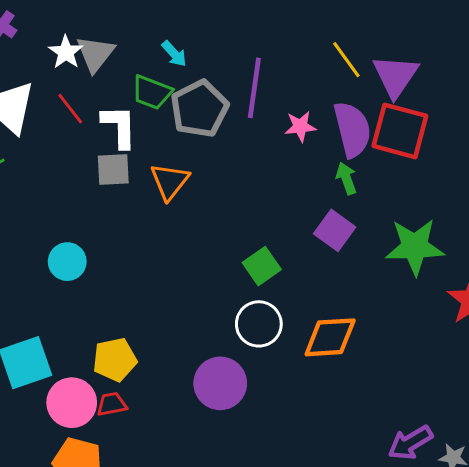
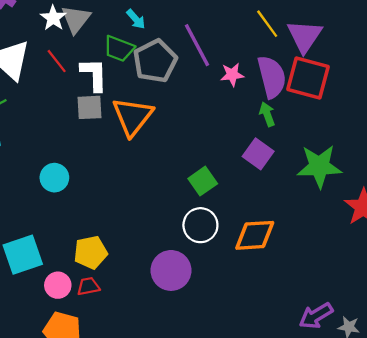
purple line: (254, 88) -> (197, 45), turned -36
orange triangle: (170, 181) -> (133, 116), size x1.4
pink circle: (72, 403) -> (58, 285), size x0.7

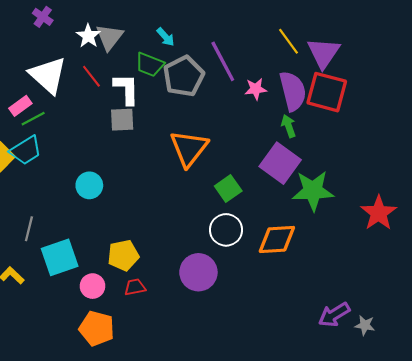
orange triangle: (133, 116) -> (189, 148), moved
purple square: (258, 154) -> (280, 163), size x1.4
green star: (319, 166) -> (313, 191), moved
red trapezoid: (88, 286) -> (135, 287), moved

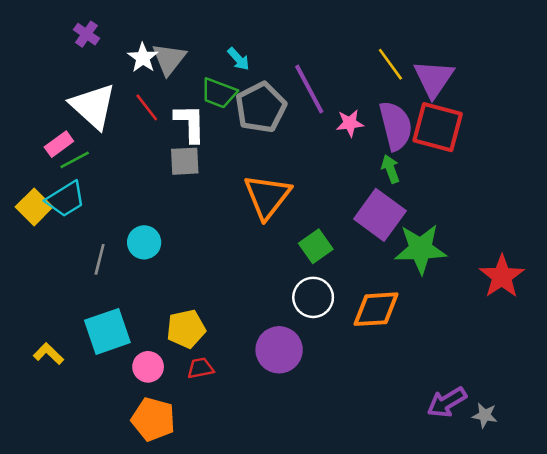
gray line: (29, 229) -> (100, 259), moved

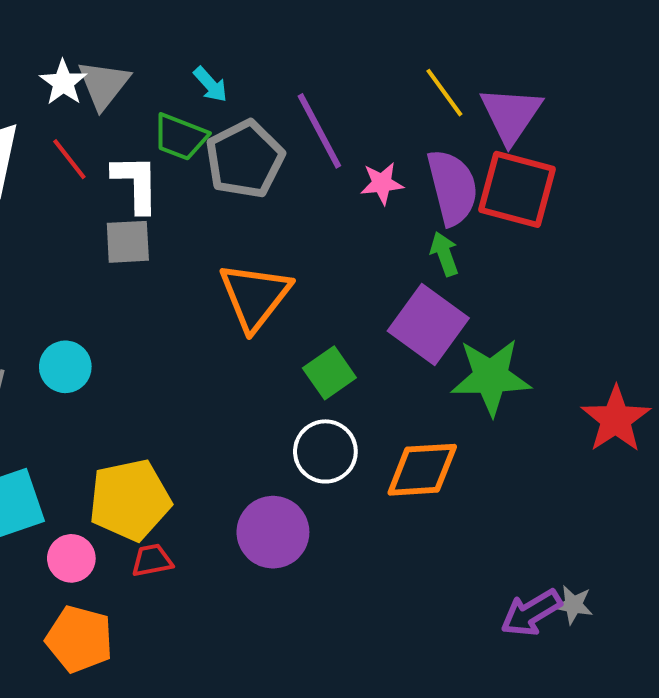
yellow pentagon: (186, 329) -> (130, 500), size x1.4
gray star: (485, 415) -> (573, 605), moved

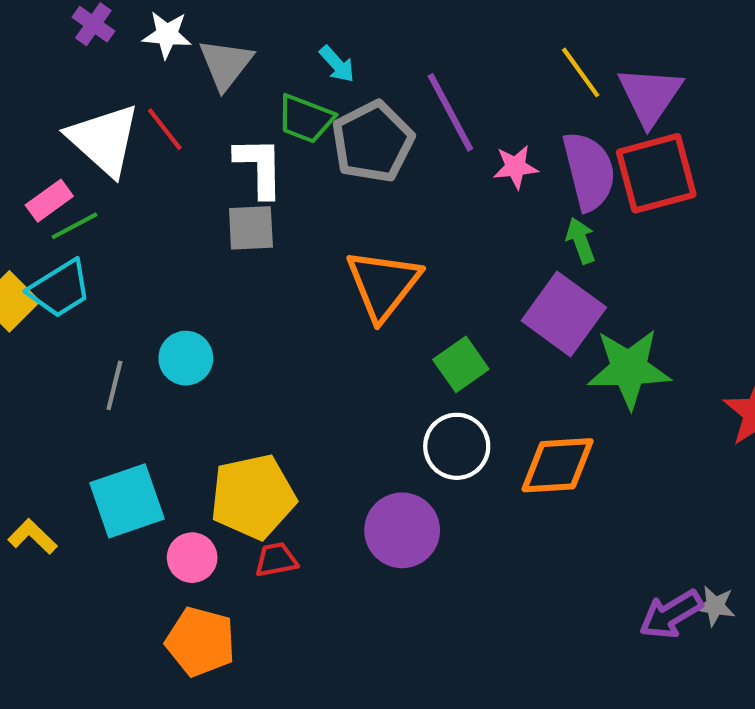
white star: (63, 82) -> (167, 35), moved, turned -30
red line: (69, 159) -> (165, 129), moved
red square: (517, 189) -> (656, 173), turned -30

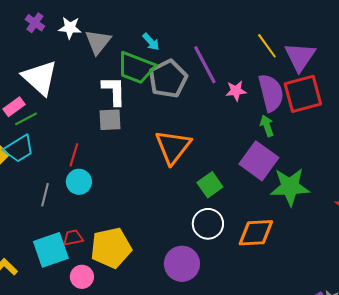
green trapezoid: (306, 119) -> (136, 68), size x1.4
red line: (165, 129) -> (74, 155), moved, turned 55
red trapezoid: (276, 560) -> (73, 238), moved

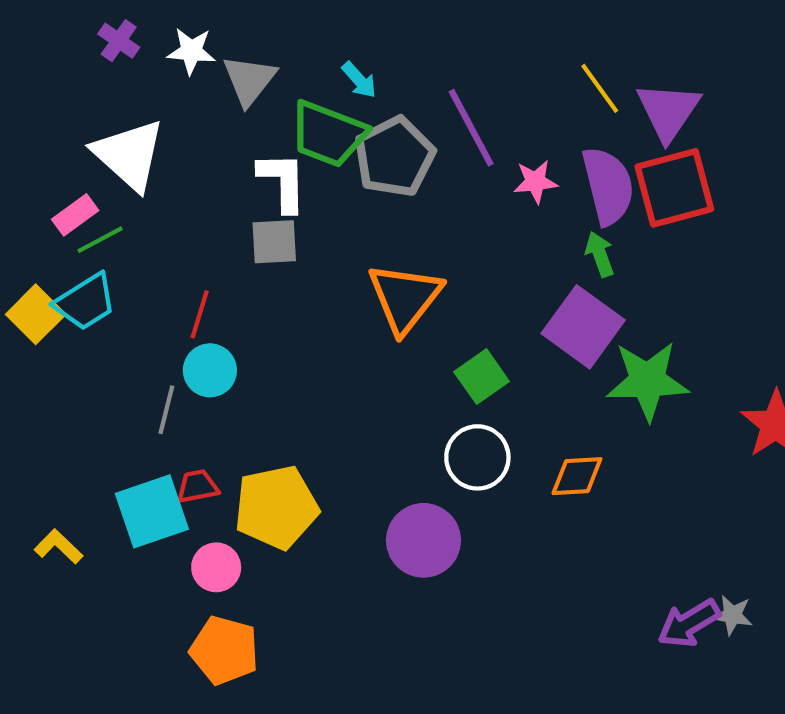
gray line: (45, 195) -> (166, 410), moved
orange diamond: (256, 233) -> (577, 476), size x0.7

